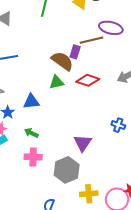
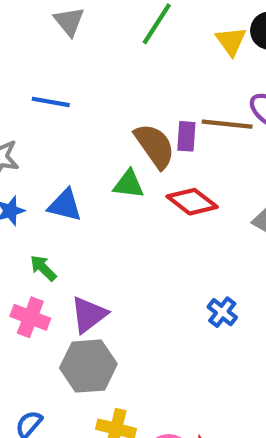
purple rectangle: (75, 52) -> (186, 136), turned -32
purple triangle: (83, 143) -> (89, 315), moved

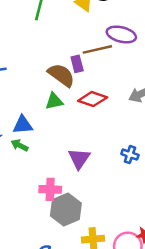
green arrow: (43, 268) -> (20, 145), moved
purple triangle: (89, 315) -> (79, 159), moved
pink cross: (30, 317) -> (50, 189), moved

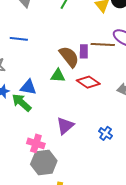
green arrow: (20, 145) -> (22, 103), size x1.5

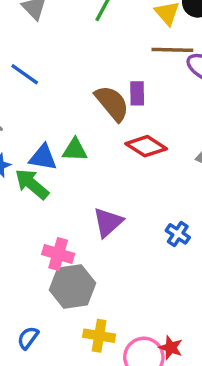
blue line: (19, 39) -> (25, 74), turned 30
brown line: (103, 45) -> (172, 50), moved
green triangle: (58, 76) -> (75, 150), moved

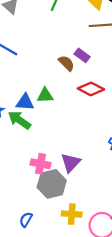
purple rectangle: (137, 93) -> (82, 55), turned -48
brown semicircle: (112, 103) -> (66, 63), size x0.7
purple triangle: (108, 222) -> (71, 163), moved

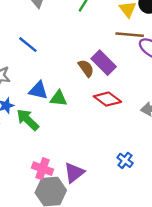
purple rectangle: (82, 55) -> (104, 63), size x1.5
blue triangle: (25, 102) -> (38, 90), moved

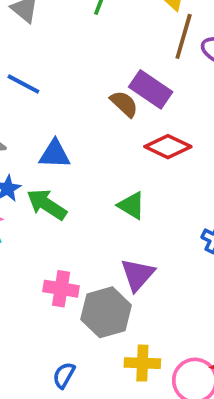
brown line: (130, 35) -> (184, 36), turned -68
green triangle: (59, 98) -> (131, 206), moved, turned 36
pink cross: (43, 169) -> (61, 289), moved

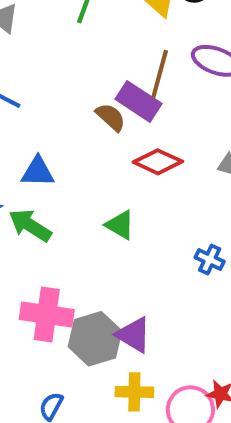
brown line: (184, 36) -> (160, 74), moved
purple triangle: (138, 275) -> (134, 335), moved, turned -39
pink cross: (61, 289) -> (47, 314), size x1.4

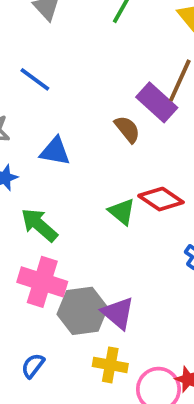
brown semicircle: (111, 117) -> (127, 129), moved
red diamond: (158, 162) -> (161, 199), moved
green arrow: (30, 225) -> (39, 225), moved

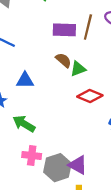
purple rectangle: (157, 102) -> (64, 30), moved, turned -30
green triangle: (122, 212) -> (78, 69), moved, turned -49
pink cross: (42, 282) -> (32, 155), size x0.7

